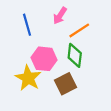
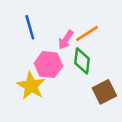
pink arrow: (60, 16) -> (66, 40), moved
brown square: (66, 84) -> (104, 92), moved

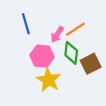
yellow star: (31, 86) -> (49, 80), moved
brown square: (104, 92) -> (91, 64), moved

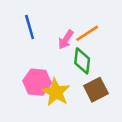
pink hexagon: (42, 56) -> (37, 82), moved
brown square: (91, 64) -> (96, 90), moved

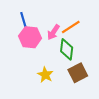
pink hexagon: (37, 82) -> (30, 37), moved
yellow star: (56, 92) -> (45, 75), size x0.7

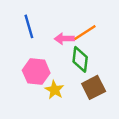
pink arrow: (53, 32) -> (64, 39), turned 56
pink hexagon: (30, 37) -> (36, 72), moved

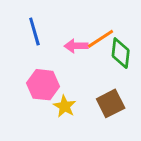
green diamond: (80, 59) -> (121, 53), moved

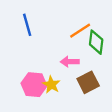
pink arrow: (76, 46) -> (70, 62), moved
pink hexagon: (43, 85) -> (34, 85), moved

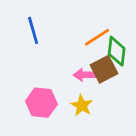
brown square: (88, 82) -> (104, 69), moved
yellow star: (51, 85) -> (82, 105), moved

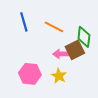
orange line: (97, 37) -> (54, 27), moved, turned 60

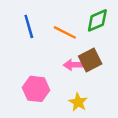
green diamond: (84, 37) -> (97, 20), moved, turned 60
yellow star: (59, 76) -> (78, 102), moved

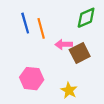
orange line: (65, 32) -> (41, 28), moved, turned 48
pink arrow: (73, 65) -> (64, 44), moved

